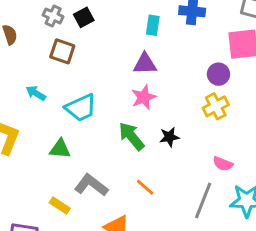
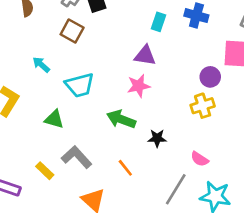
green arrow: (131, 136) -> (121, 119), turned -40
black star: (169, 137) -> (157, 138), moved

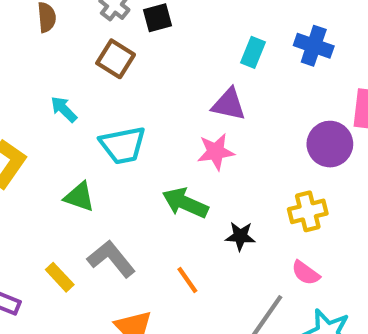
purple circle: (210, 77) -> (330, 144), size x1.4
yellow cross: (203, 106) -> (308, 211), moved

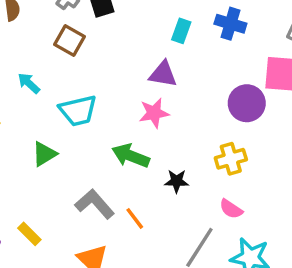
green triangle: (79, 197) -> (44, 154), turned -48
gray L-shape: (111, 259) -> (95, 204), moved
yellow rectangle: (60, 277) -> (29, 234), moved

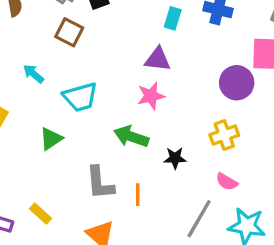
gray L-shape: (95, 204) -> (100, 183), turned -141
orange line: (135, 218) -> (138, 195), turned 40

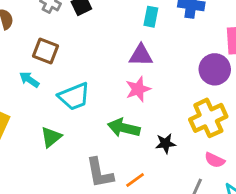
brown square: (69, 32) -> (46, 51), moved
yellow cross: (224, 135) -> (208, 118), size x1.4
orange line: (138, 195) -> (135, 180), turned 60

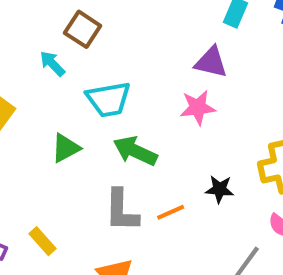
green arrow: (124, 128) -> (135, 151), moved
orange line: (135, 180) -> (171, 212), moved

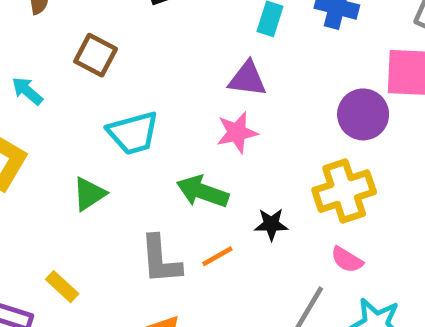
cyan arrow: (52, 64) -> (27, 91), moved
green arrow: (135, 151) -> (203, 192), moved
yellow rectangle: (42, 241) -> (62, 287), moved

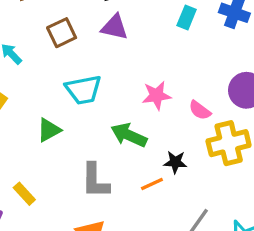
brown square: (96, 55) -> (62, 33), turned 32
purple triangle: (247, 79) -> (115, 27), moved
orange line: (217, 256) -> (152, 184), moved
pink semicircle: (347, 260) -> (200, 110), moved

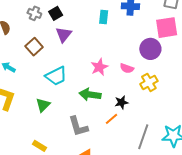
purple triangle: (115, 27) -> (64, 35), turned -48
yellow cross: (229, 143) -> (149, 82), size x0.7

